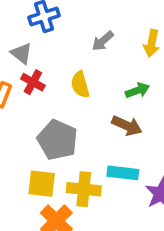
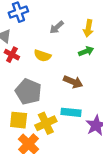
yellow semicircle: (80, 85) -> (42, 56), turned -56
green arrow: (137, 90) -> (86, 51), moved
yellow cross: (84, 189) -> (46, 123), turned -30

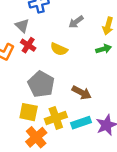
brown arrow: (73, 82) -> (82, 93), moved
cyan rectangle: (71, 112) -> (81, 123), moved, turned -30

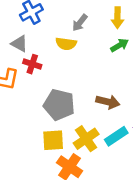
yellow semicircle: (59, 49) -> (66, 44), moved

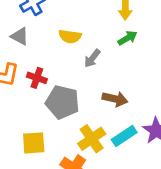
gray arrow: (80, 23) -> (92, 58), moved
red cross: (32, 64) -> (37, 78), moved
yellow square: (53, 140) -> (34, 143), moved

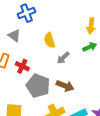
yellow semicircle: (70, 36) -> (49, 40), turned 56
brown arrow: (115, 99) -> (65, 86), moved

